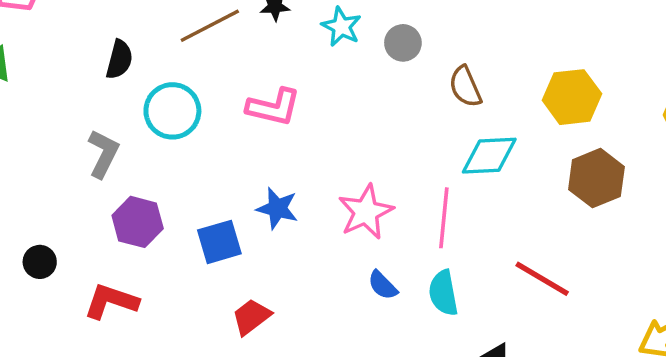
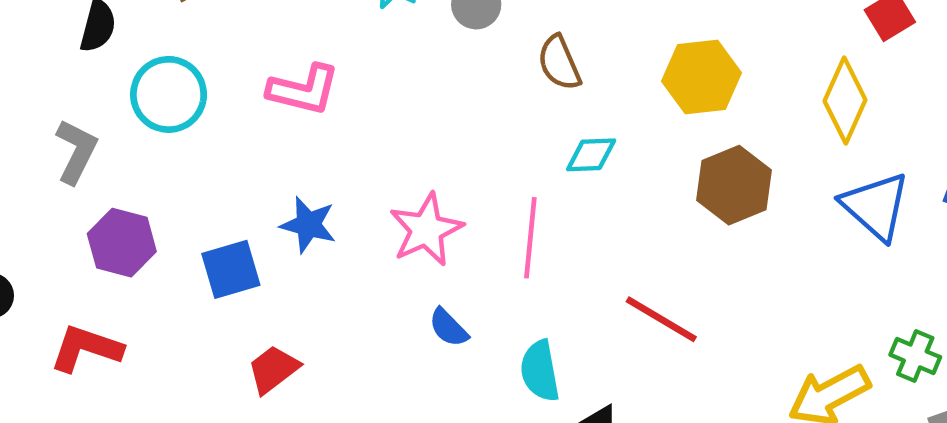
cyan diamond: (489, 156) -> (591, 155), size x0.7
cyan semicircle: (443, 293) -> (540, 371), moved

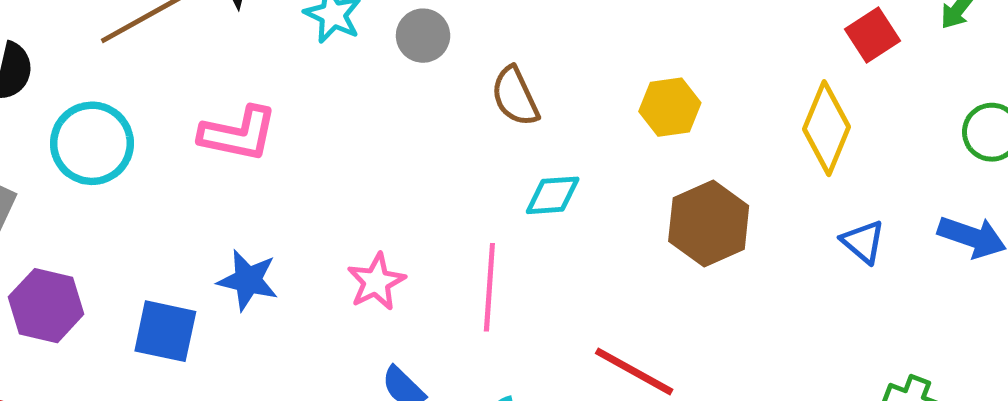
yellow hexagon: (701, 77) -> (670, 107), size x0.7
blue triangle: (876, 206) -> (863, 242), size x0.6
pink star: (426, 230) -> (376, 282), size x0.7
blue square: (231, 269) -> (165, 331), turned 30

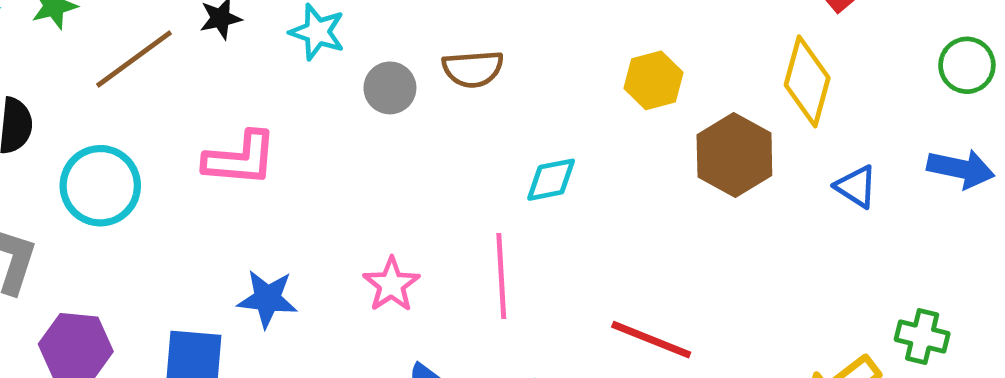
gray circle: (423, 36) -> (390, 88), moved
brown semicircle: (515, 96) -> (473, 69), moved, turned -62
brown hexagon: (709, 224) -> (734, 155), moved

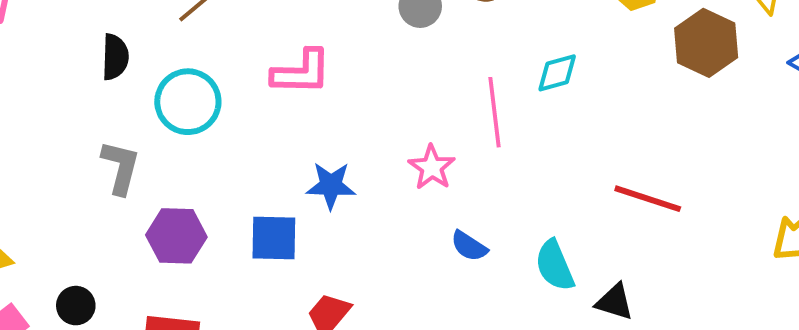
pink line: (501, 276) -> (494, 112), moved

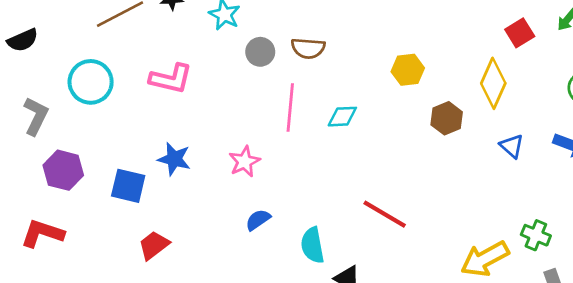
brown hexagon: (706, 43) -> (447, 118), size x0.7
black semicircle: (115, 57) -> (23, 40), moved, turned 52
pink line: (494, 112) -> (290, 108), moved
blue semicircle: (469, 246) -> (258, 220), turned 100

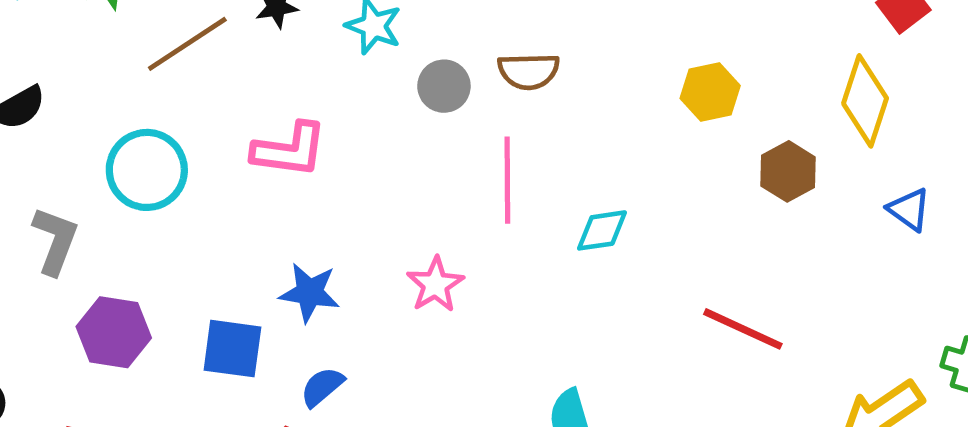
cyan diamond: (342, 117) -> (602, 230), moved
red line: (385, 214) -> (743, 329), moved
blue semicircle: (258, 220) -> (322, 387), moved

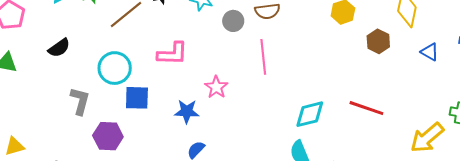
cyan diamond: (602, 230) -> (310, 114), moved, size x1.4
pink star: (435, 285) -> (216, 87), moved
blue square: (232, 349) -> (137, 98), moved

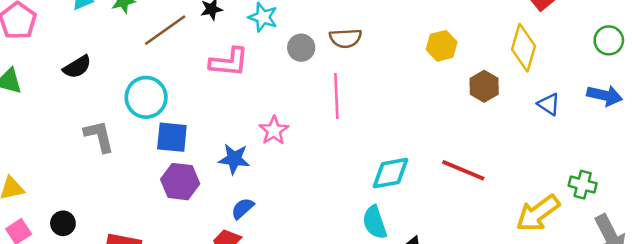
pink L-shape: (172, 54) -> (229, 62), moved
gray L-shape: (80, 101) -> (99, 136), turned -32
purple hexagon: (108, 136) -> (180, 182), moved

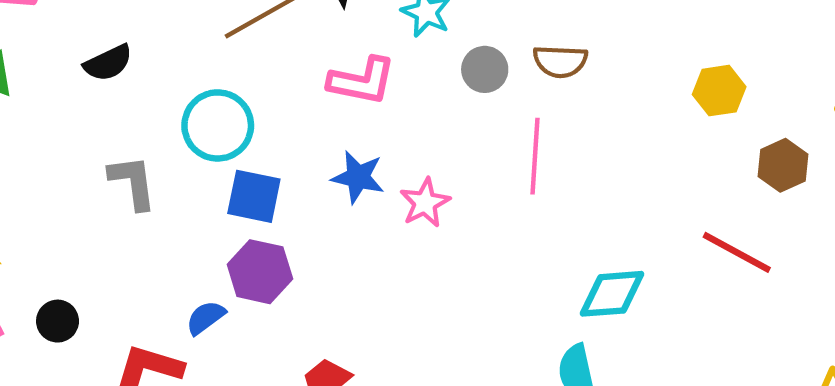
blue star: (234, 159) -> (358, 177), moved
red line: (463, 170) -> (737, 252), moved
blue semicircle: (243, 208) -> (206, 318), moved

